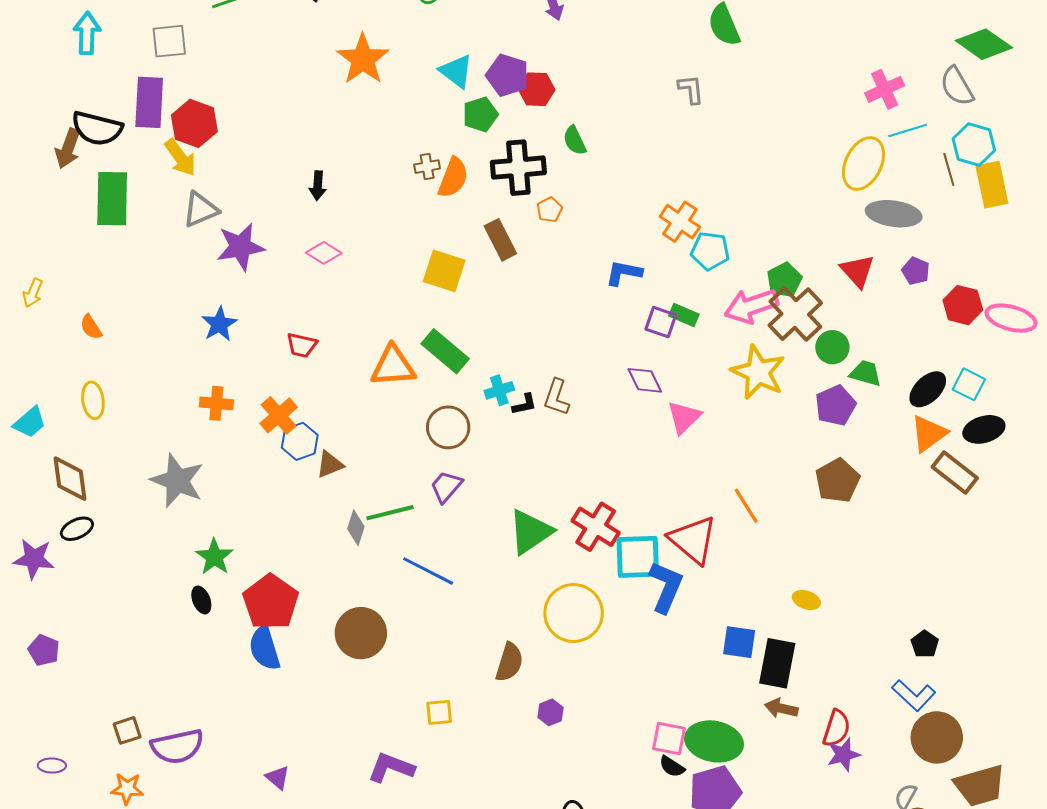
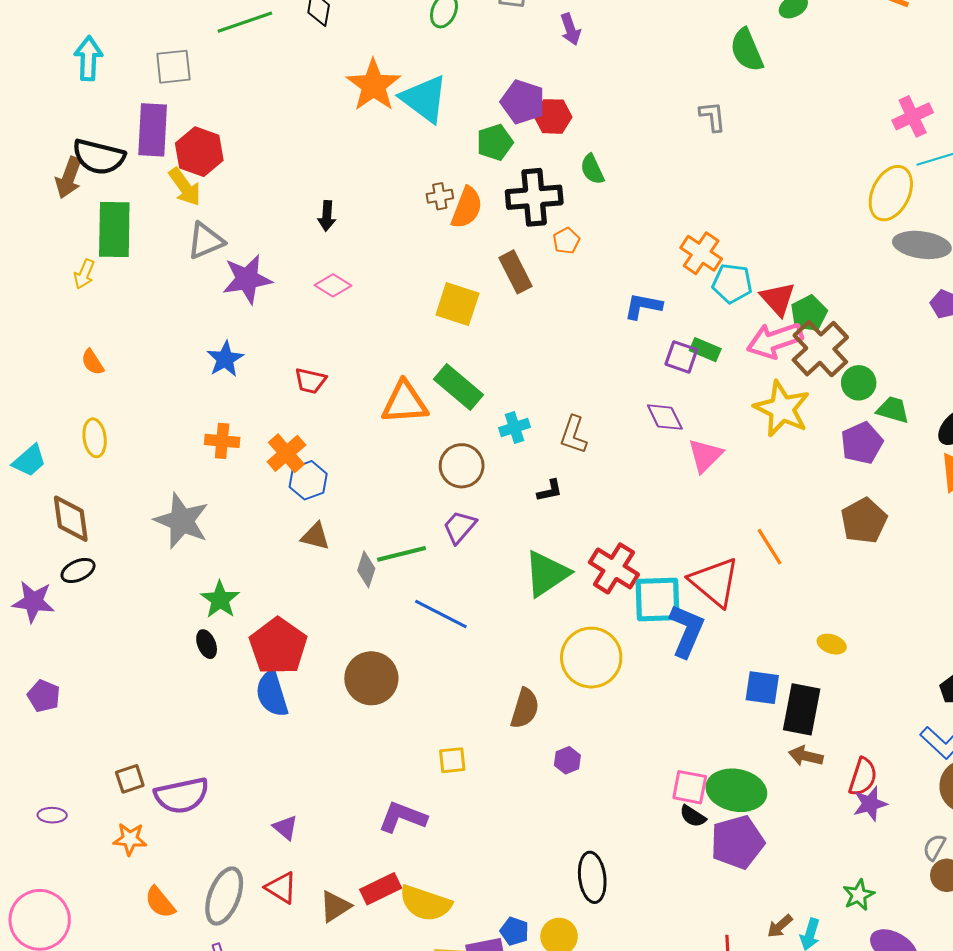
cyan triangle: (456, 71) -> (424, 99), moved, size x1.4
red triangle: (858, 271) -> (778, 299), moved
yellow arrow: (33, 293) -> (84, 274), moved
black L-shape: (524, 404) -> (550, 491), moved
brown triangle: (330, 465) -> (315, 536), moved, turned 36

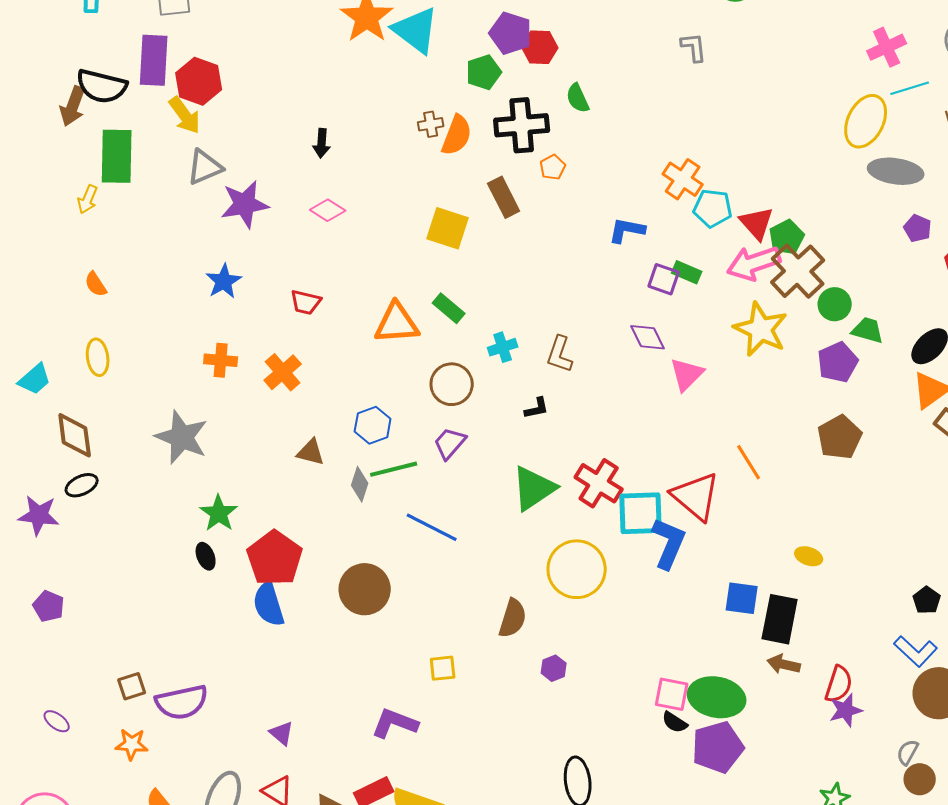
green rectangle: (458, 387) -> (449, 308), size x0.7
blue hexagon: (308, 480) -> (373, 425), moved
purple ellipse: (52, 815) -> (57, 721), turned 36

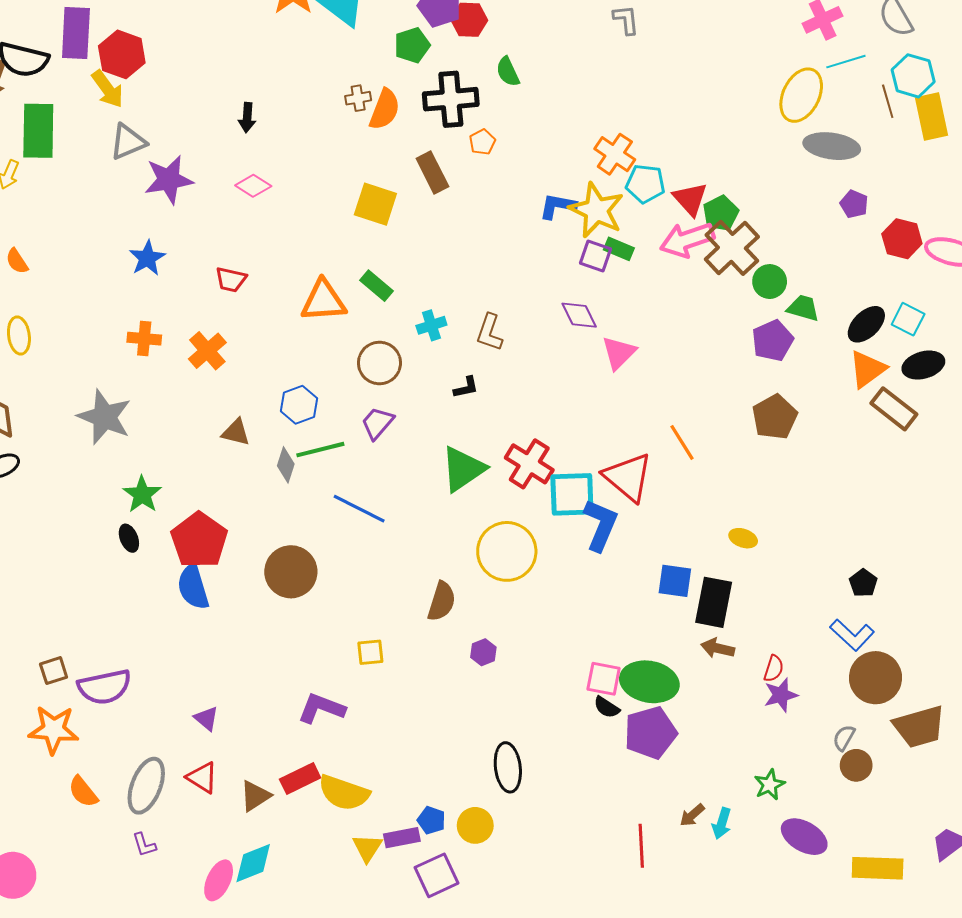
yellow star: (761, 329) -> (596, 210), moved
red semicircle: (839, 684) -> (774, 669), size x0.7
orange star: (132, 744) -> (54, 730), size x1.5

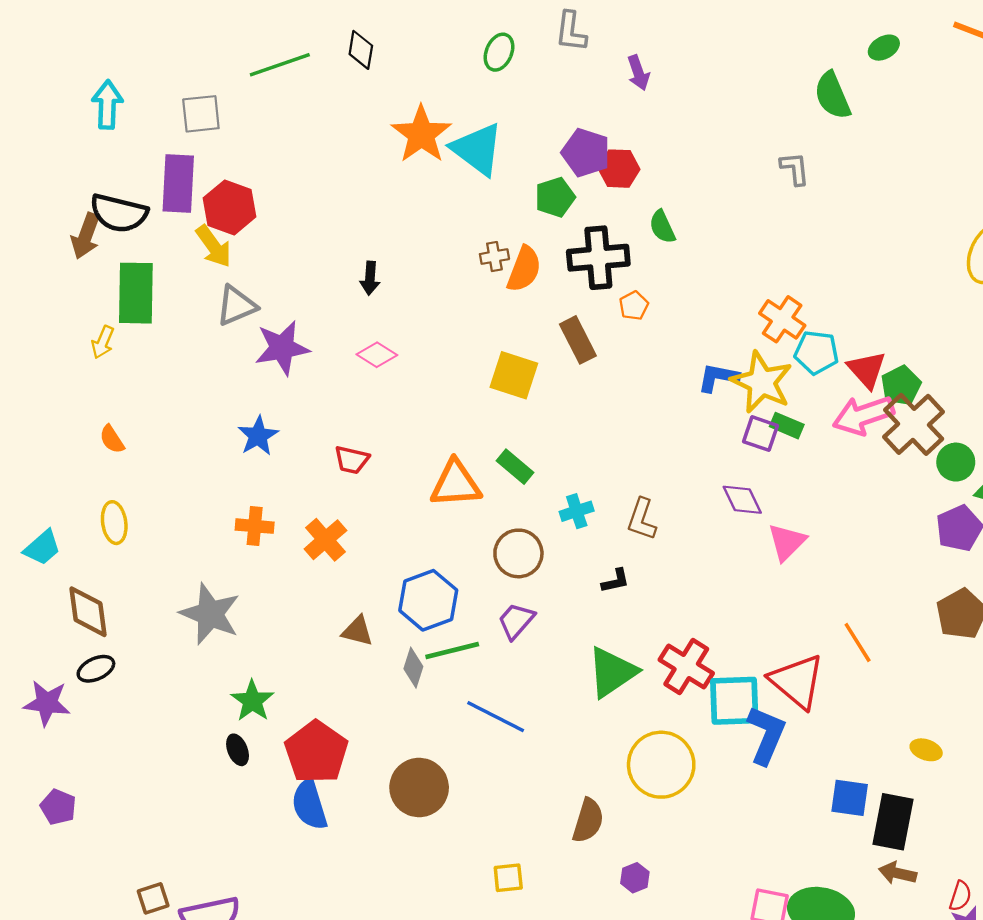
blue hexagon: (299, 405) -> (428, 600), size x1.4

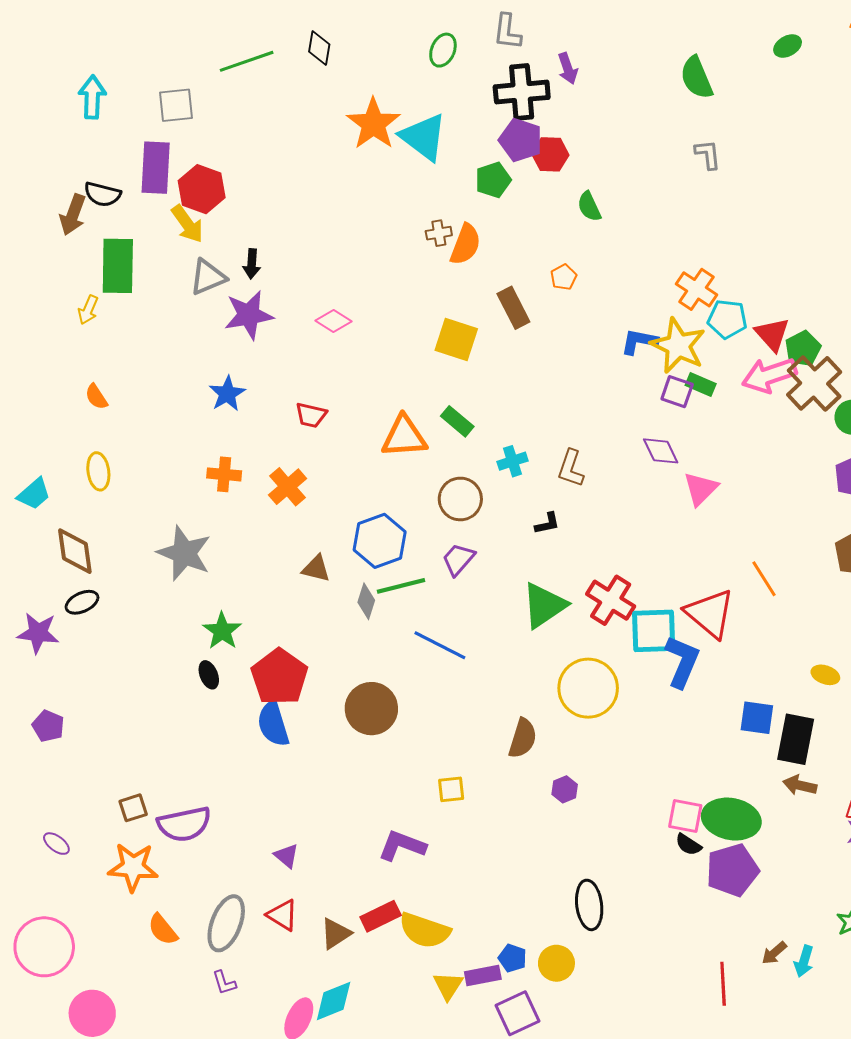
green semicircle: (832, 96) -> (697, 78), moved
black semicircle: (119, 213) -> (102, 194), size x0.7
black cross: (598, 258) -> (522, 92), moved
black arrow: (370, 278) -> (252, 264), moved

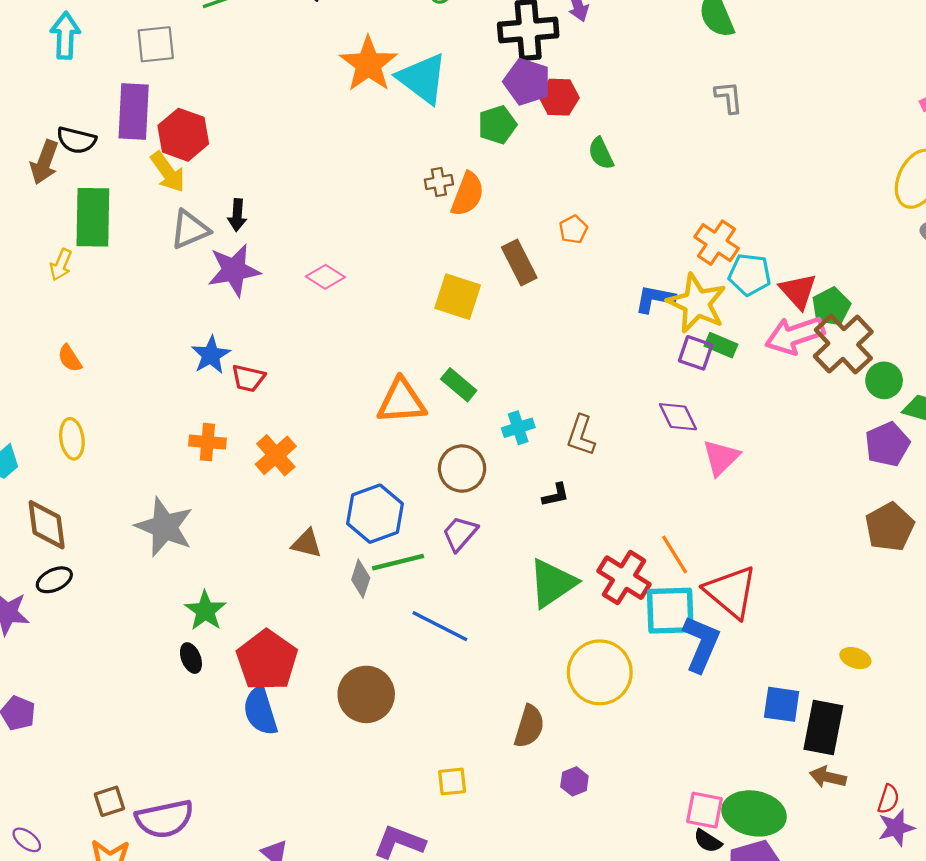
red trapezoid: (311, 415) -> (248, 378), moved
orange line: (764, 579) -> (675, 554), moved

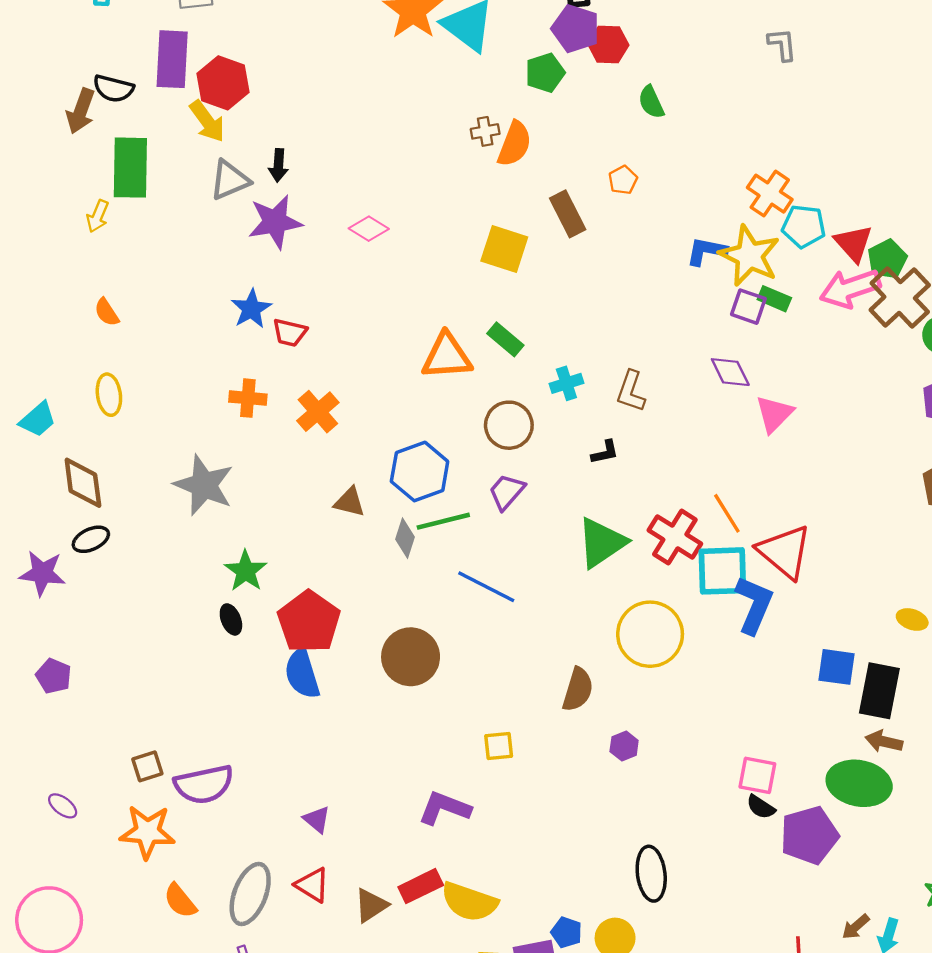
green ellipse: (754, 813) -> (859, 783), moved

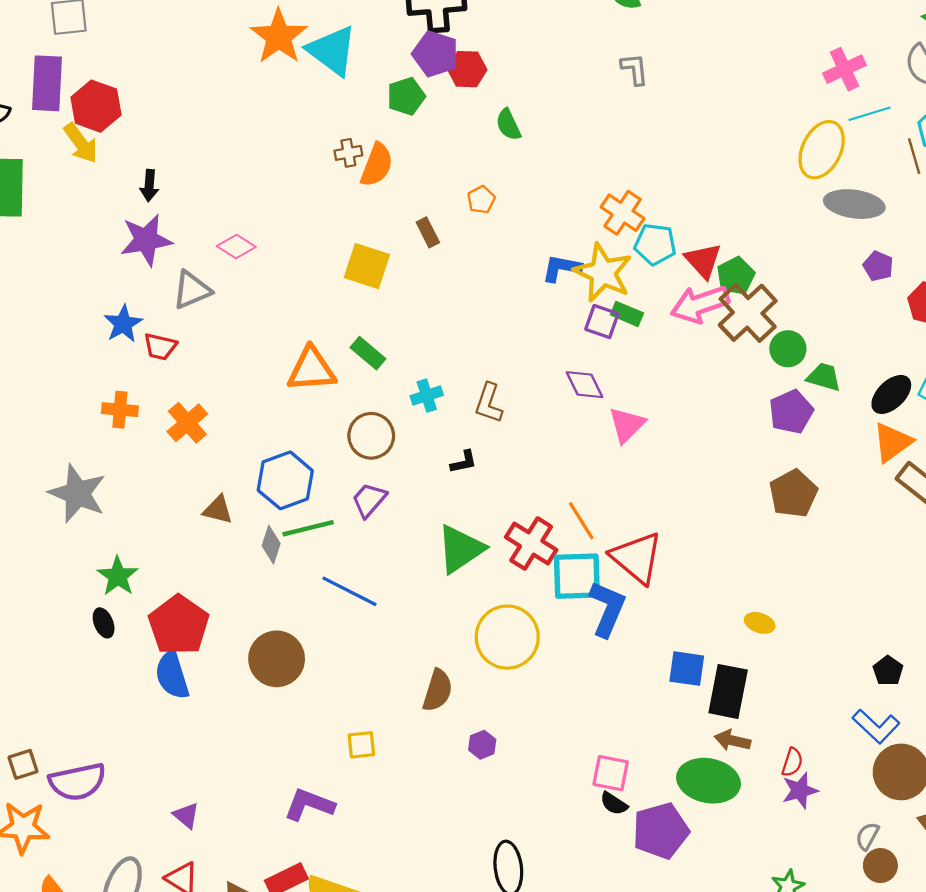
gray triangle: (230, 180) -> (192, 290), moved
brown rectangle: (568, 214) -> (428, 232), size x0.7

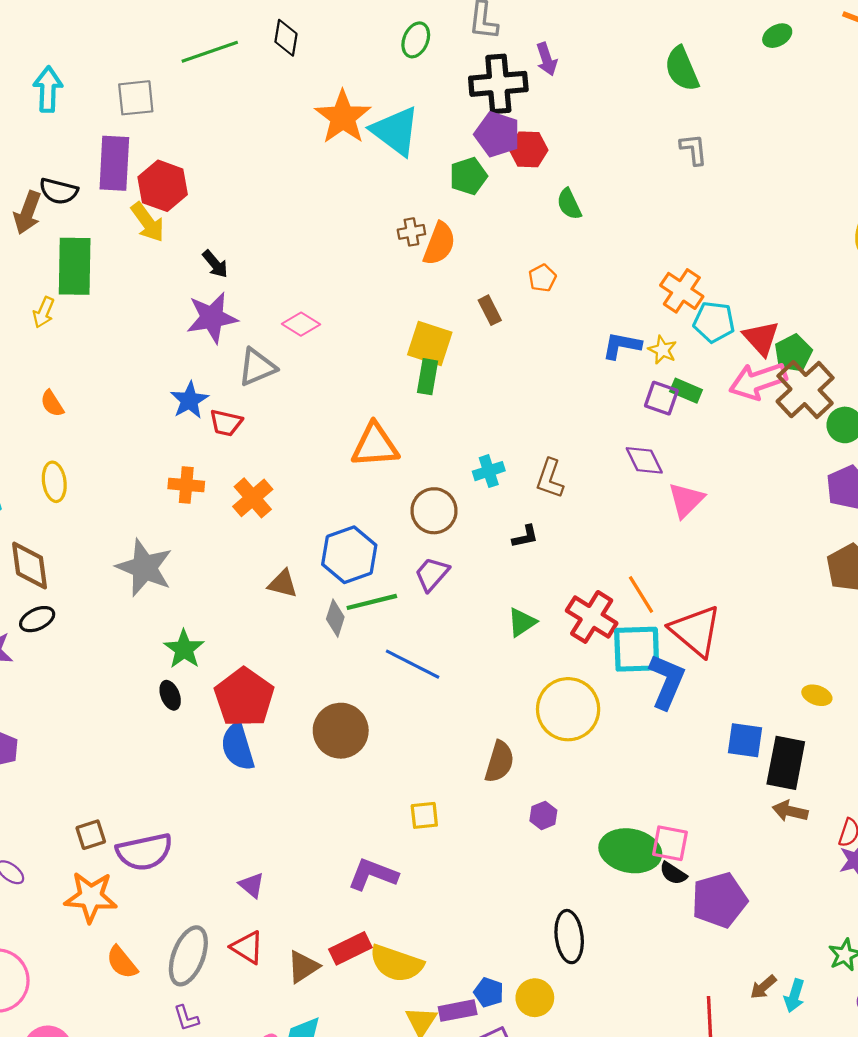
black arrow: (149, 186) -> (215, 264), turned -44
yellow star: (603, 273) -> (662, 350), size x0.5
green rectangle: (368, 353) -> (428, 377), moved, turned 60
green triangle: (460, 549) -> (522, 622), size x0.6
green ellipse: (708, 781) -> (630, 851), moved

